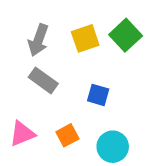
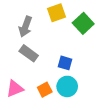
yellow square: (85, 38) -> (56, 13), moved
cyan circle: (113, 147) -> (67, 86), moved

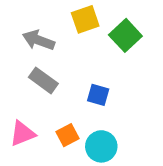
gray arrow: (25, 27) -> (39, 40), turned 90
cyan circle: (67, 86) -> (101, 146), moved

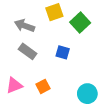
blue square: (98, 95) -> (63, 52), moved
cyan circle: (101, 146) -> (87, 94), moved

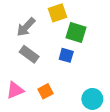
green square: (80, 23) -> (76, 32), moved, turned -30
gray arrow: (24, 26) -> (26, 27), turned -66

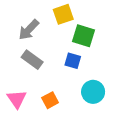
pink triangle: (15, 90) -> (17, 99), turned -42
cyan circle: (92, 99) -> (93, 92), moved

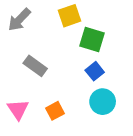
gray arrow: (29, 30) -> (19, 20), moved
blue square: (73, 61) -> (95, 71), moved, turned 35

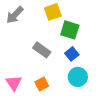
gray rectangle: (35, 66) -> (42, 50), moved

